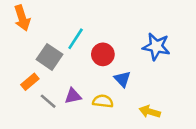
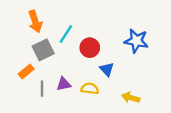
orange arrow: (22, 18) -> (35, 22), moved
gray square: (49, 57) -> (43, 50), turned 30
gray line: (48, 101) -> (42, 89), turned 49

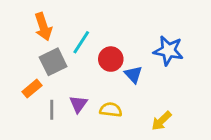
blue triangle: (107, 69) -> (133, 75), moved
purple triangle: (64, 84) -> (78, 104), turned -42
yellow arrow: (131, 98) -> (161, 121), turned -60

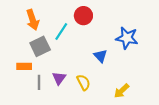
red circle: (111, 59) -> (83, 16), moved
orange rectangle: (32, 89) -> (24, 66), turned 40
yellow semicircle: (111, 110) -> (83, 82), turned 56

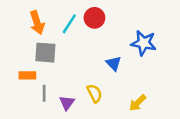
cyan line: (61, 32) -> (69, 24), moved
gray square: (40, 46) -> (45, 53), turned 30
purple triangle: (59, 78) -> (67, 103), moved

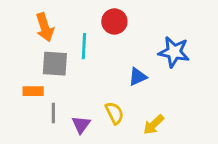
cyan line: (69, 24) -> (84, 46), moved, turned -30
blue triangle: (114, 63) -> (138, 77), turned 49
yellow arrow: (138, 103) -> (154, 125), moved

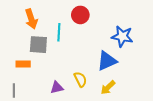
blue triangle: (138, 77) -> (107, 61), moved, size x1.5
gray line: (53, 113) -> (14, 91), moved
purple triangle: (81, 125) -> (57, 88), turned 40

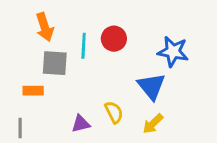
red circle: (80, 15) -> (114, 39), moved
blue triangle: (107, 61) -> (151, 86), turned -45

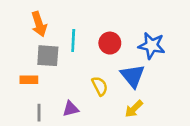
red circle: (114, 39) -> (110, 43), moved
yellow semicircle: (114, 112) -> (100, 86), moved
gray line: (20, 128) -> (39, 113), moved

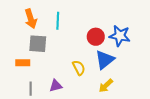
cyan line: (73, 40) -> (58, 21), moved
red circle: (110, 43) -> (96, 37), moved
blue triangle: (133, 76) -> (105, 60), turned 30

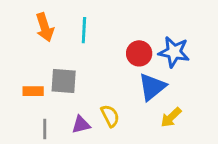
gray square: (38, 44) -> (64, 81), moved
yellow semicircle: (79, 68) -> (110, 116), moved
yellow arrow: (106, 86) -> (171, 117), moved

